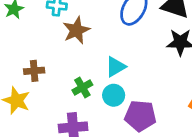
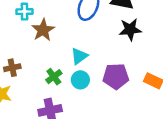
purple pentagon: (140, 116) -> (116, 76), moved

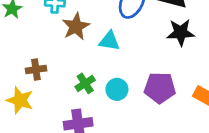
cyan triangle: (79, 56) -> (109, 41), moved, turned 42

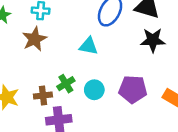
brown star: (76, 26) -> (35, 39), moved
brown cross: (36, 70) -> (43, 96), moved

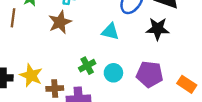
black star: (153, 40) -> (158, 29), moved
brown cross: (43, 96) -> (55, 88), moved

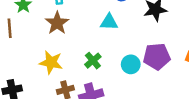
cyan circle: (113, 73) -> (131, 64), moved
yellow star: (31, 75) -> (51, 62), moved

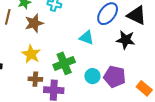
brown star: (57, 23) -> (34, 23), moved
green cross: (93, 61) -> (64, 63), size x1.5

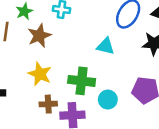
green cross: (64, 63) -> (82, 81), turned 35
cyan circle: (92, 76) -> (108, 100), moved

